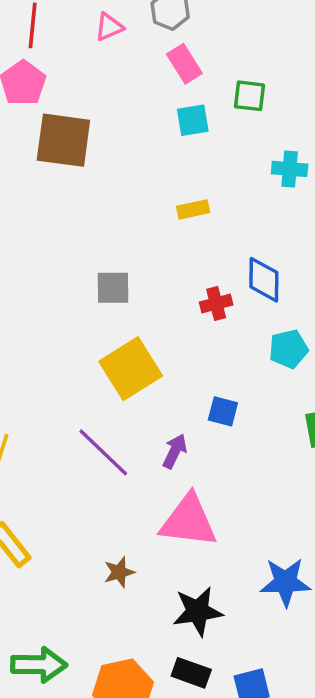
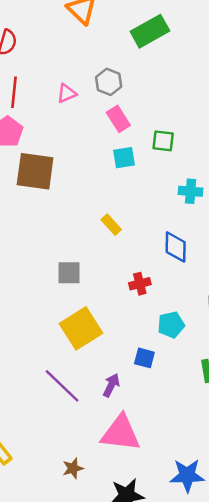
yellow rectangle: (193, 209) -> (111, 225), moved, turned 60
blue diamond: (264, 280) -> (176, 247), moved
cyan pentagon: (288, 349) -> (171, 325), moved

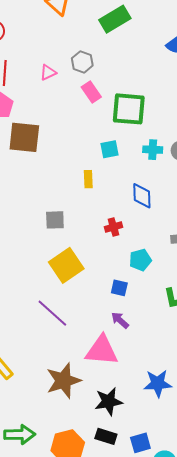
green square: (163, 141) -> (129, 109), size x1.8
cyan square: (124, 158) -> (109, 149), moved
yellow rectangle: (111, 225) -> (88, 179), turned 42
purple arrow: (111, 385) -> (120, 320), moved, turned -72
brown star: (73, 468) -> (63, 381), size x2.0

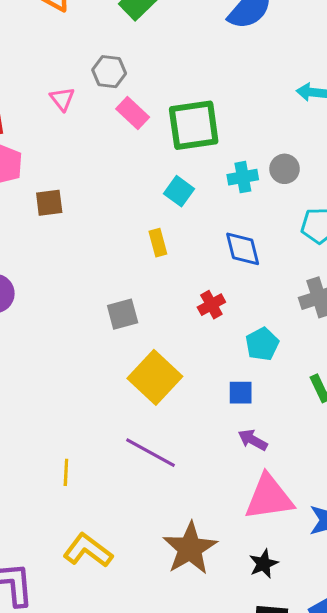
pink triangle: (48, 72) -> (62, 99), turned -30
brown square: (24, 137) -> (49, 203), size x0.6
cyan square: (109, 149) -> (179, 191), turned -30
pink triangle: (102, 350) -> (269, 497), moved
black star: (109, 401) -> (264, 564), size x0.7

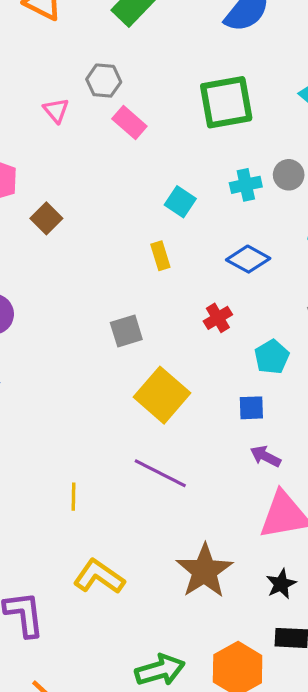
green square: (194, 125) -> (226, 102), moved
brown square: (49, 203) -> (46, 218), turned -36
blue diamond: (243, 249) -> (248, 259), turned -45

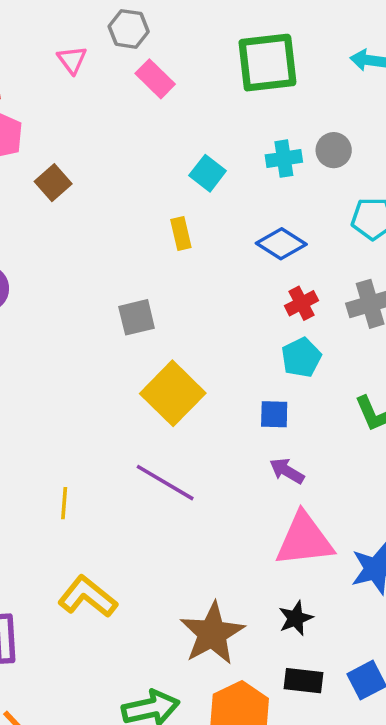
red cross: (218, 318) -> (301, 303), moved
brown star: (204, 571) -> (212, 633), moved

